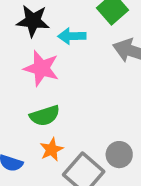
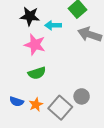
orange star: (52, 149) -> (36, 105), moved

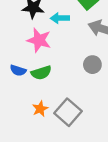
gray circle: (82, 96) -> (92, 65), moved
blue semicircle: (17, 102) -> (18, 70), moved

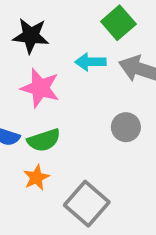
cyan arrow: (60, 18) -> (90, 62), moved
orange star: (40, 109) -> (36, 178), moved

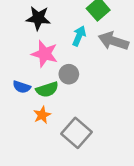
cyan arrow: (90, 62) -> (79, 36), turned 114
gray circle: (126, 127) -> (69, 74), moved

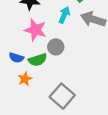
orange star: (42, 115) -> (25, 79), moved

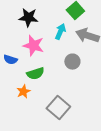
gray circle: (56, 47) -> (72, 62), moved
blue semicircle: (16, 58) -> (10, 60), moved

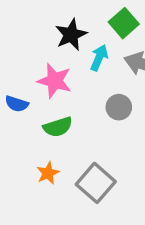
black star: (28, 18) -> (71, 35), moved, turned -30
orange star: (23, 92) -> (48, 173), moved

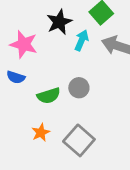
pink star: (55, 81) -> (24, 44), moved
gray circle: (119, 107) -> (79, 88), moved

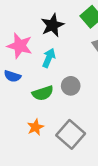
cyan arrow: (82, 40) -> (49, 58), moved

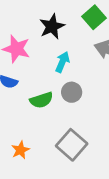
cyan arrow: (49, 58) -> (62, 62), moved
orange star: (35, 127) -> (20, 150), moved

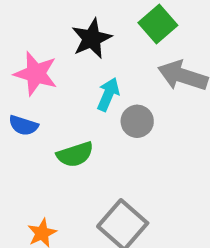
gray circle: (72, 92) -> (137, 121), moved

